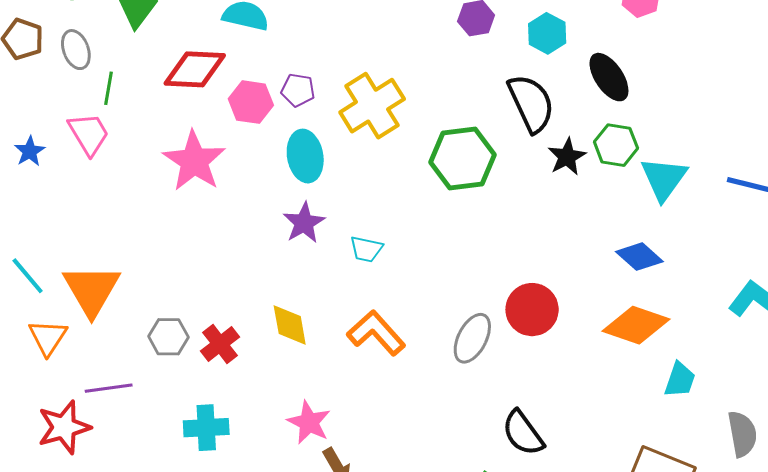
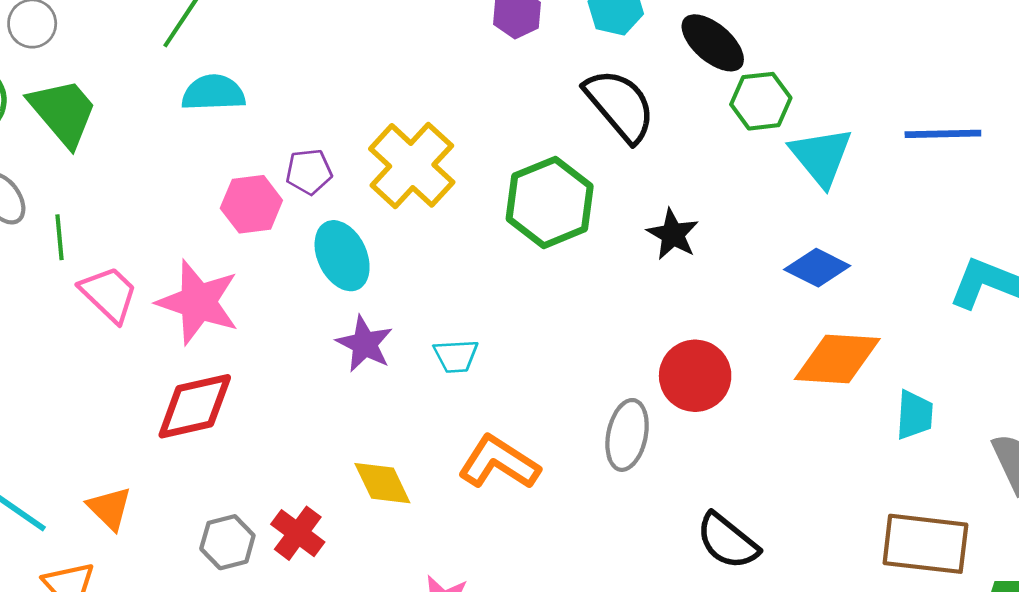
red diamond: (195, 69) -> (195, 406), moved
pink trapezoid: (89, 134) -> (109, 294), moved
green hexagon: (616, 145) -> (761, 101), moved
black star: (567, 157) -> (673, 234), moved
orange triangle: (92, 290) -> (110, 508), size x0.6

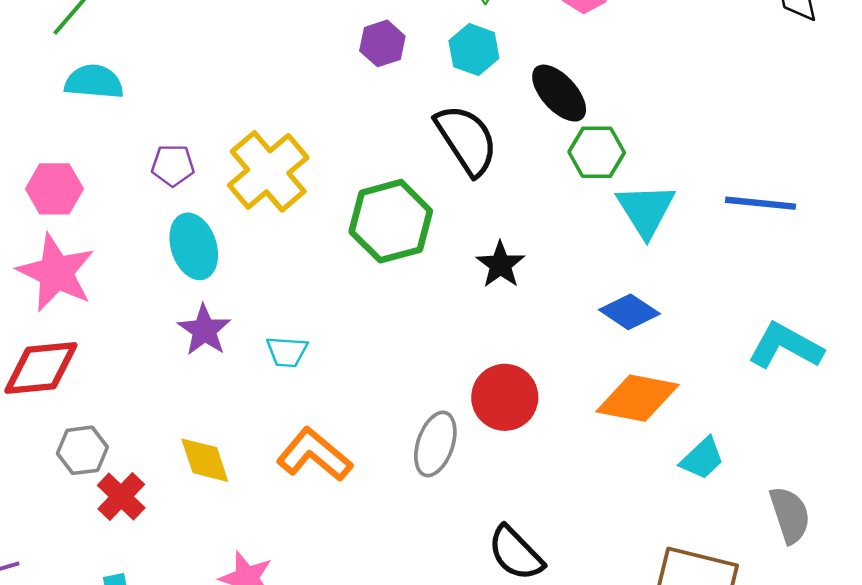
pink hexagon: (251, 204) -> (54, 189), moved
cyan trapezoid: (914, 415) -> (702, 458), turned 36
gray hexagon: (227, 542) -> (82, 450), moved

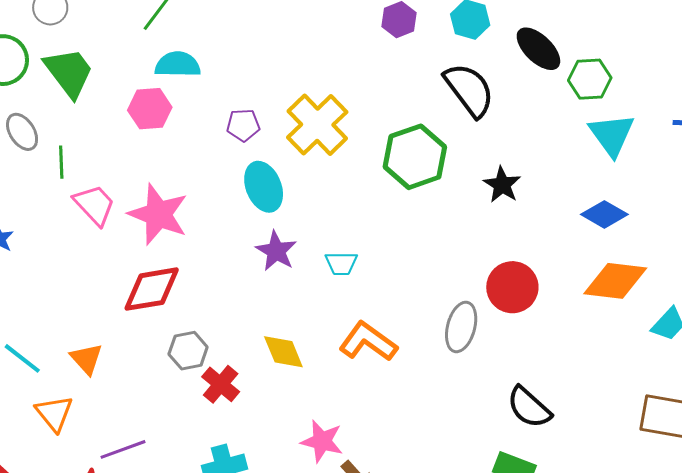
green hexagon: (597, 152) -> (590, 79), moved
pink hexagon: (54, 189) -> (150, 109), moved

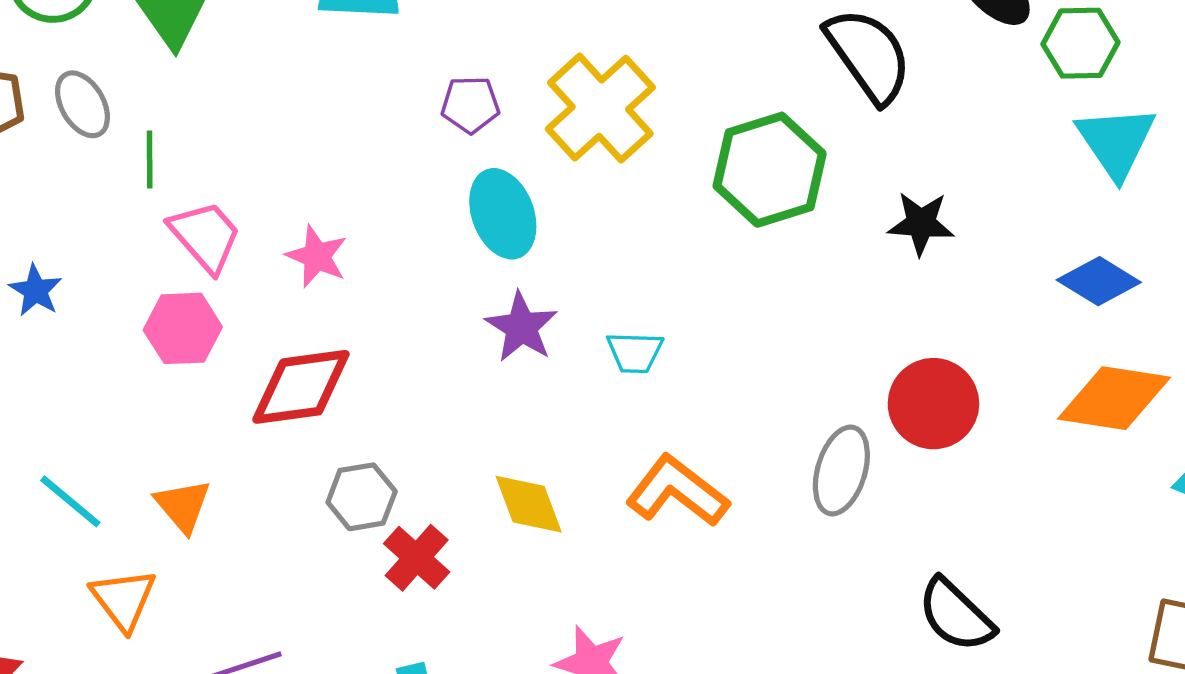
pink hexagon: (150, 109) -> (183, 328), moved
black star: (502, 185) -> (921, 223), turned -30
pink star: (158, 214) -> (317, 256), size x0.6

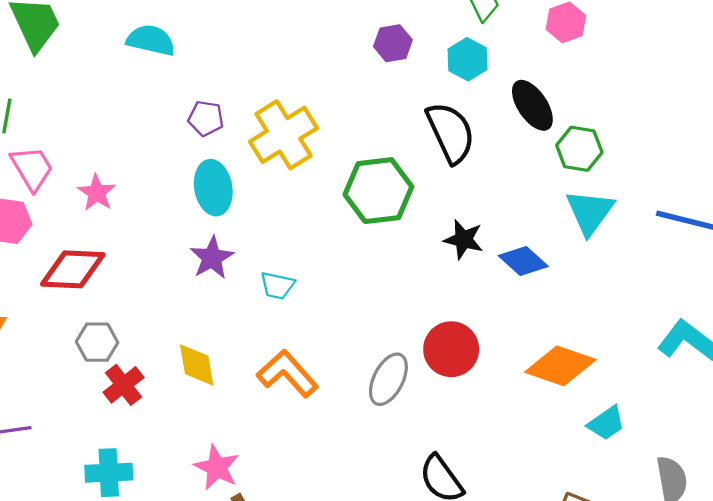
blue diamond: (1099, 281) -> (523, 261), moved

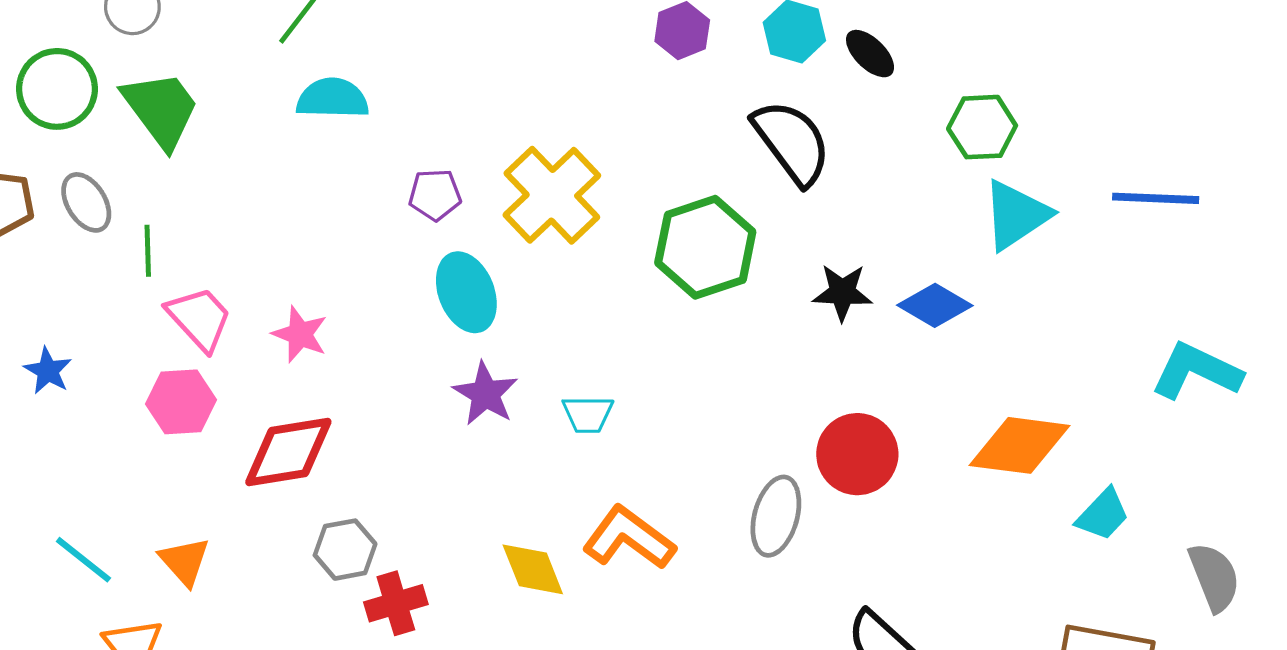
black ellipse: (532, 105) -> (870, 54), moved, size x0.7
cyan triangle: (590, 212) -> (1016, 215), turned 32
yellow diamond: (197, 365) -> (533, 569), moved
red cross: (123, 385) -> (396, 603), turned 33

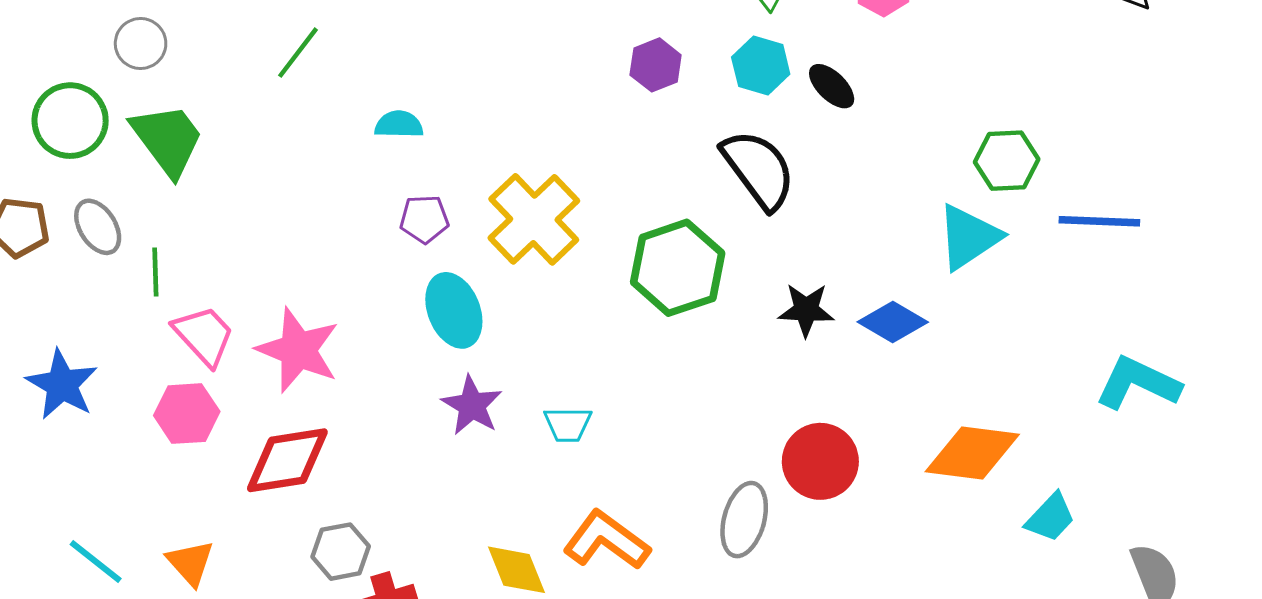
cyan semicircle: (333, 98) -> (399, 124), moved, size x0.7
green hexagon: (982, 127) -> (1007, 161), moved
pink star: (300, 334) -> (298, 350), size x1.6
blue star: (48, 371) -> (62, 385), size x1.6

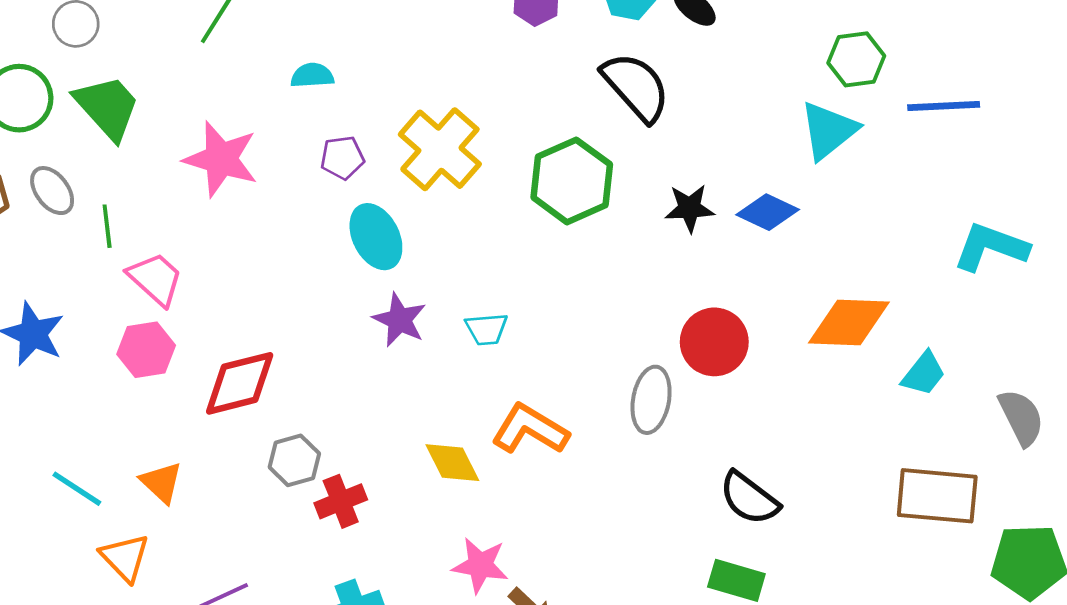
pink star: (298, 350) -> (221, 159), moved

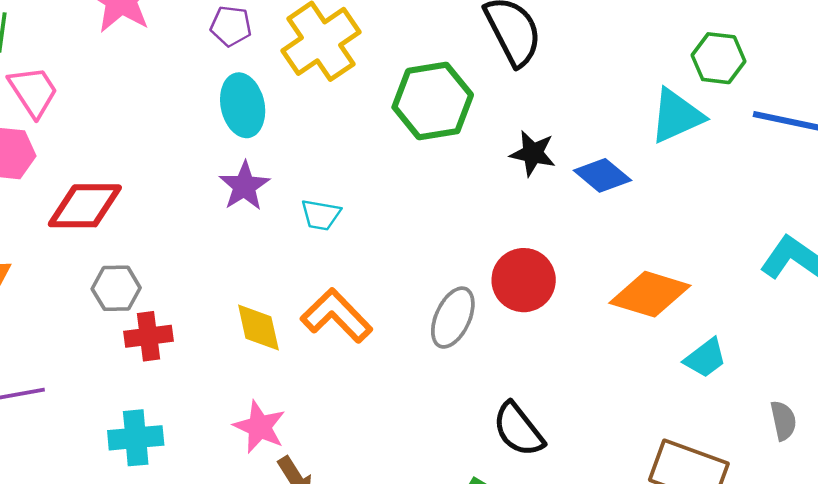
gray semicircle: (1021, 417) -> (783, 421), size x0.7

